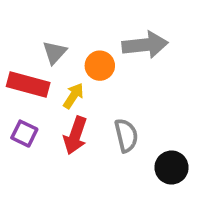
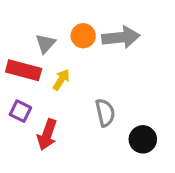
orange circle: (100, 66) -> (83, 36), moved
red arrow: (75, 135) -> (47, 135), moved

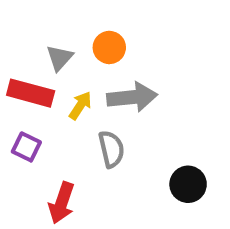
gray arrow: (121, 37) -> (132, 97), moved
gray semicircle: (105, 113) -> (111, 149), moved
red arrow: (47, 135) -> (62, 203), moved

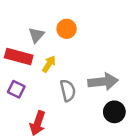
gray arrow: (132, 97) -> (103, 82), moved

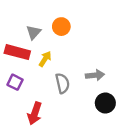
gray arrow: (103, 82) -> (95, 75), size x0.7

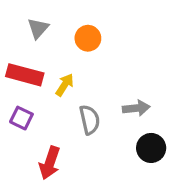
gray triangle: (34, 32) -> (38, 28), moved

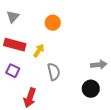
gray triangle: (38, 28) -> (13, 17), moved
gray arrow: (136, 108) -> (99, 65), moved

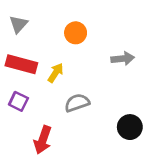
gray arrow: (99, 65) -> (123, 59), moved
gray semicircle: (54, 72) -> (77, 103), turned -96

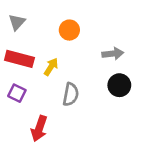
gray semicircle: (77, 103) -> (71, 94), turned 120
black circle: (130, 127) -> (119, 85), moved

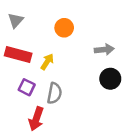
purple square: (17, 93) -> (27, 87), moved
gray semicircle: (71, 94) -> (54, 93), moved

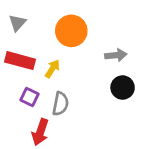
orange circle: (64, 28) -> (71, 31), size x1.5

